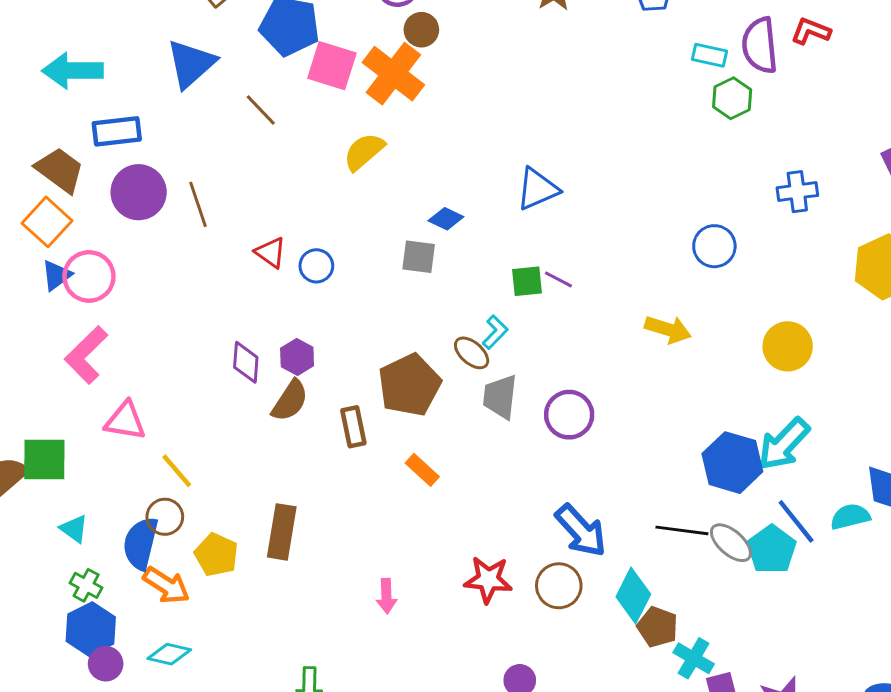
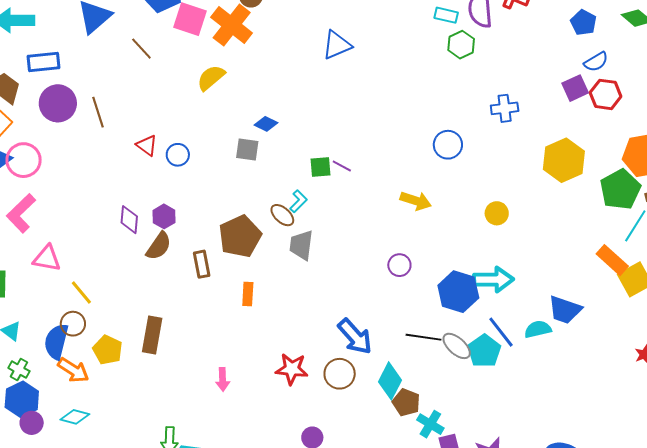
blue triangle: (537, 189) -> (337, 45), moved
yellow circle: (788, 346) -> (497, 213), size x0.7
purple circle: (569, 415) -> (399, 265), moved, size x0.7
cyan arrow: (784, 444) -> (493, 279), turned -135
orange rectangle: (422, 470) -> (248, 294), turned 50

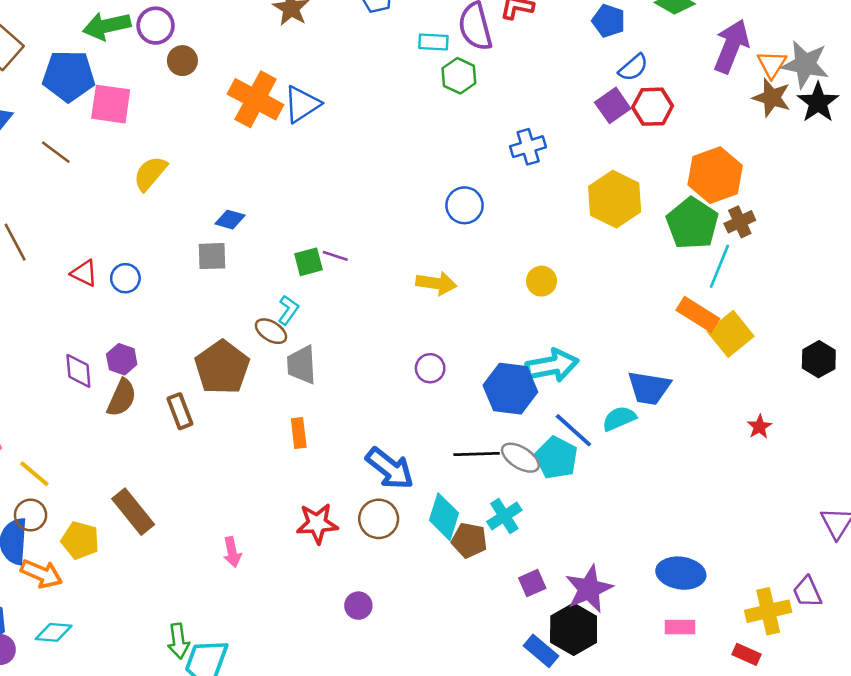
orange cross: (232, 25) -> (256, 99), moved
orange rectangle: (248, 294) -> (299, 433), moved
brown rectangle: (152, 335) -> (133, 512), turned -39
cyan cross: (430, 424) -> (504, 516), moved, turned 36

